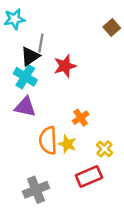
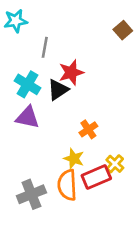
black triangle: (30, 56) -> (58, 90), moved
orange semicircle: (48, 140) -> (67, 185), moved
red rectangle: (89, 177) -> (96, 177), moved
gray cross: (36, 190) -> (31, 194), moved

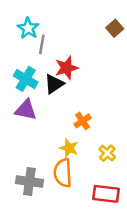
cyan star: (16, 21) -> (28, 28), moved, turned -30
red rectangle: (96, 177) -> (106, 194), moved, turned 30
gray cross: (31, 194) -> (29, 182), turned 30

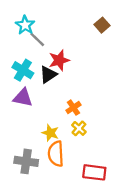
gray line: (42, 44) -> (37, 39), turned -56
yellow star: (69, 148) -> (50, 133), moved
yellow cross: (107, 153) -> (79, 128), moved

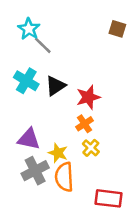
brown square: (102, 25) -> (117, 29), turned -32
red star: (59, 60) -> (88, 97), moved
purple triangle: (23, 98) -> (29, 139), moved
gray cross: (26, 161) -> (35, 171), moved, turned -35

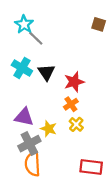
black triangle: (55, 86) -> (46, 72), turned -30
orange semicircle: (64, 177) -> (33, 164), moved

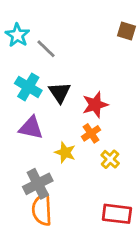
cyan star: (24, 24) -> (17, 35), moved
purple triangle: (24, 117) -> (31, 128), moved
yellow cross: (76, 124) -> (110, 159), moved
yellow star: (49, 129) -> (65, 152), moved

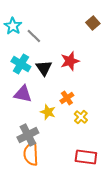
brown square: (126, 31) -> (93, 23), turned 32
red star: (95, 105) -> (70, 61), moved

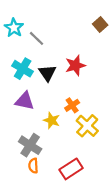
yellow cross: (81, 117) -> (87, 126), size x1.5
gray cross: (28, 135) -> (30, 145), turned -30
orange semicircle: (31, 154) -> (33, 166), size x0.6
red rectangle: (86, 157) -> (71, 169), moved, turned -40

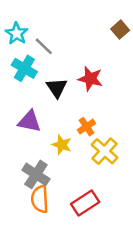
red star: (75, 65) -> (90, 79), turned 30
cyan cross: (23, 69) -> (24, 68), moved
orange semicircle: (33, 166) -> (40, 199), size x1.5

